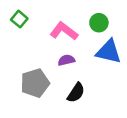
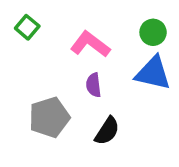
green circle: (99, 23) -> (153, 32), moved
purple semicircle: (66, 60) -> (94, 85), turned -84

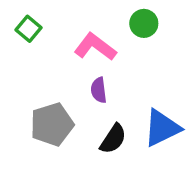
green circle: (153, 32) -> (144, 23), moved
blue triangle: (153, 73) -> (162, 128), moved, turned -39

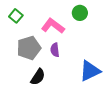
gray pentagon: (52, 124) -> (29, 48), moved
black semicircle: (113, 139) -> (38, 77), moved

